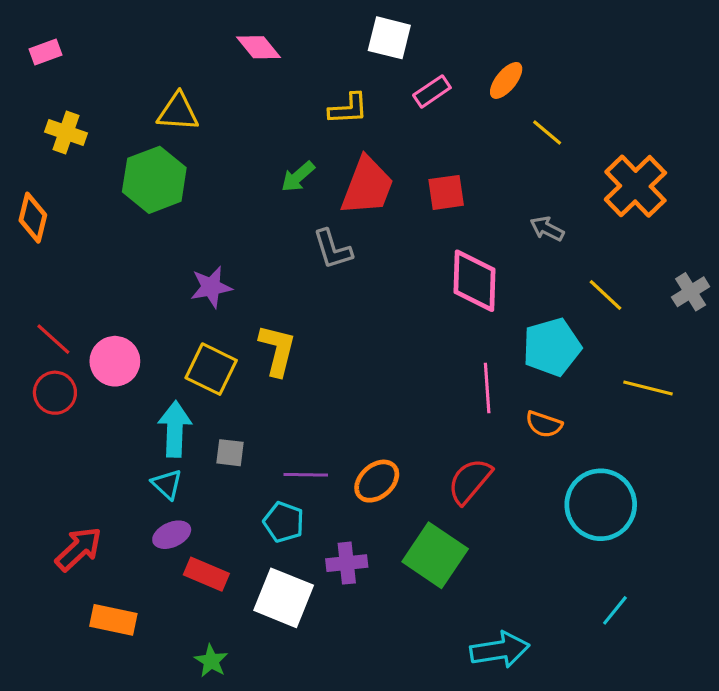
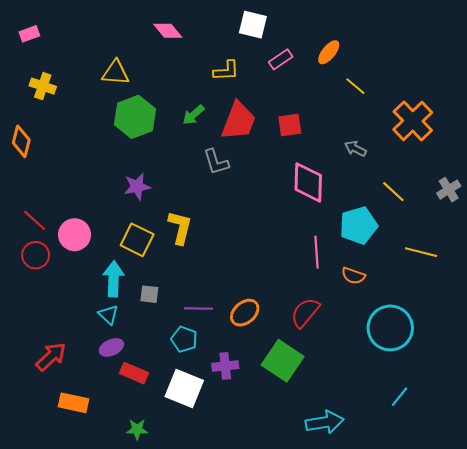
green hexagon: (154, 180) -> (135, 117), moved
green star: (211, 661) -> (137, 429), turned -30

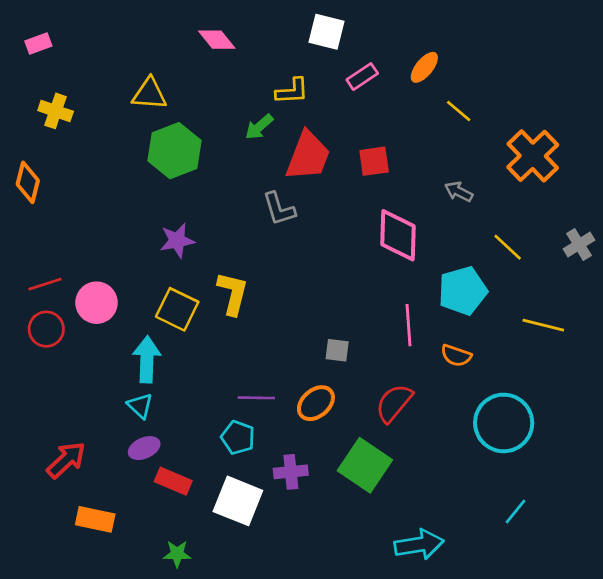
green arrow: (193, 115) -> (259, 127), moved
red line: (35, 220) -> (45, 284), turned -60
gray square: (149, 294) -> (337, 350), moved

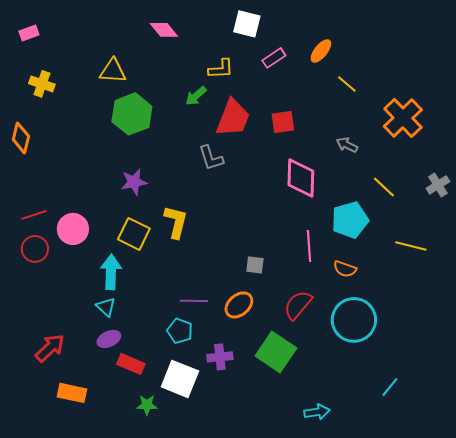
cyan circle: (504, 423) -> (354, 320), moved
cyan arrow: (419, 545) -> (317, 412), size x0.7
green star: (177, 554) -> (147, 405), moved

